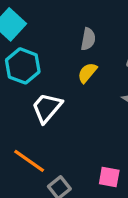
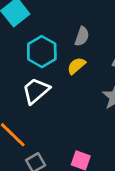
cyan hexagon: (23, 66) -> (42, 52), moved

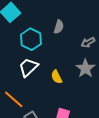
yellow semicircle: (76, 66) -> (56, 77), moved, turned -72

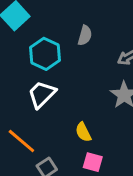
yellow semicircle: (56, 77) -> (83, 132), moved

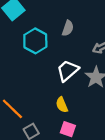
white trapezoid: (42, 94) -> (68, 71), moved

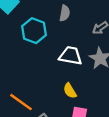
white trapezoid: (68, 71) -> (71, 56), turned 60

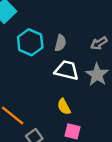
gray semicircle: (65, 13) -> (60, 43), moved

